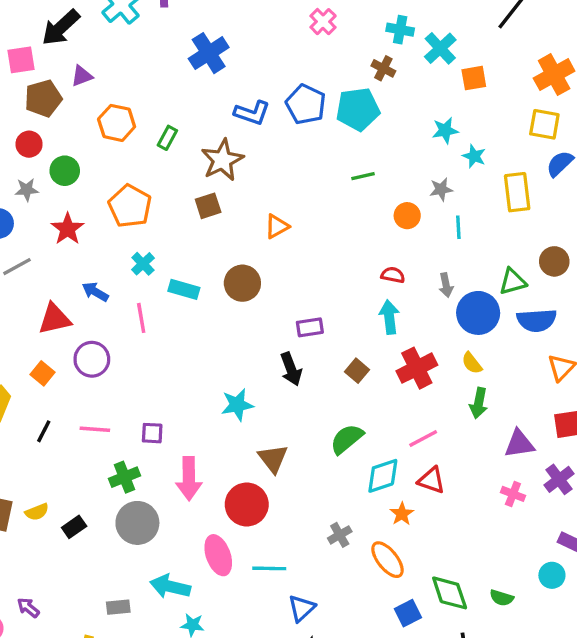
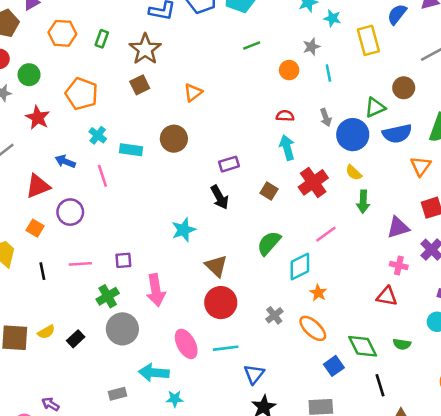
black line: (44, 431) -> (42, 271), turned -30
red triangle: (432, 480) -> (387, 296), moved
red circle: (247, 504) -> (221, 303), moved

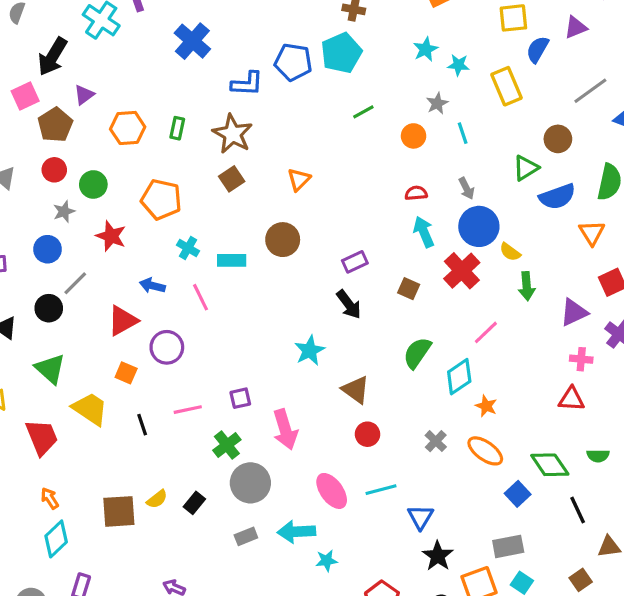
blue circle: (353, 135) -> (479, 226), moved
red circle: (221, 303) -> (367, 434), size x0.6
gray rectangle: (117, 394) -> (246, 536), moved

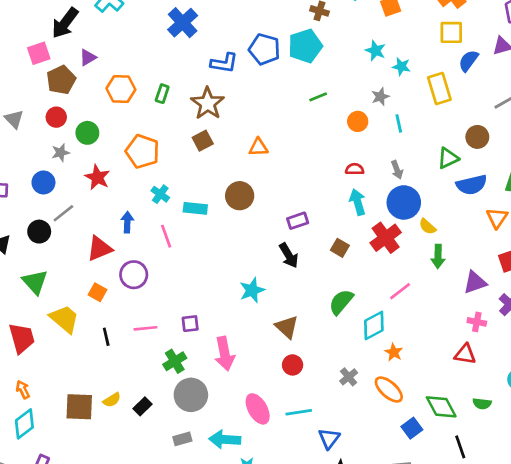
cyan star: (426, 49) -> (375, 51), turned -30
orange triangle: (299, 179) -> (258, 147), turned 36
blue arrow: (152, 286) -> (127, 222), turned 72

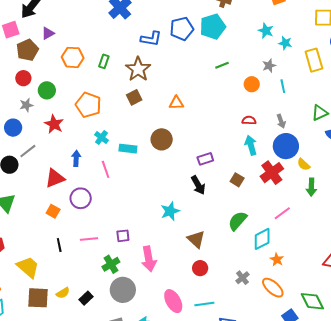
blue pentagon: (264, 49) -> (182, 29), turned -30
yellow trapezoid: (64, 319) -> (28, 267), moved

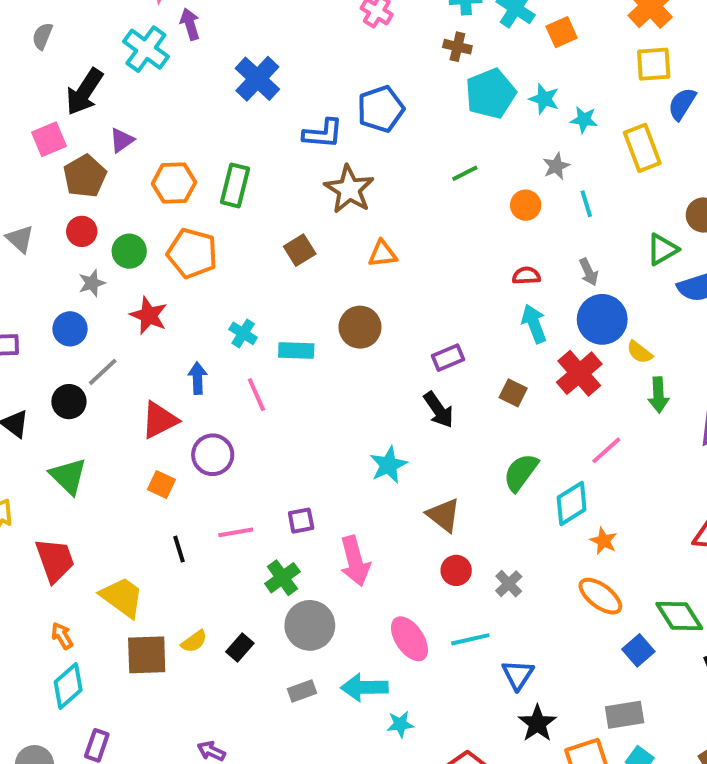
cyan pentagon: (213, 27) -> (491, 94), moved
green rectangle: (104, 61) -> (235, 185), size x1.5
brown star: (138, 69) -> (349, 189), moved
orange pentagon: (88, 105) -> (192, 253), moved
gray cross: (242, 278) -> (509, 584), moved

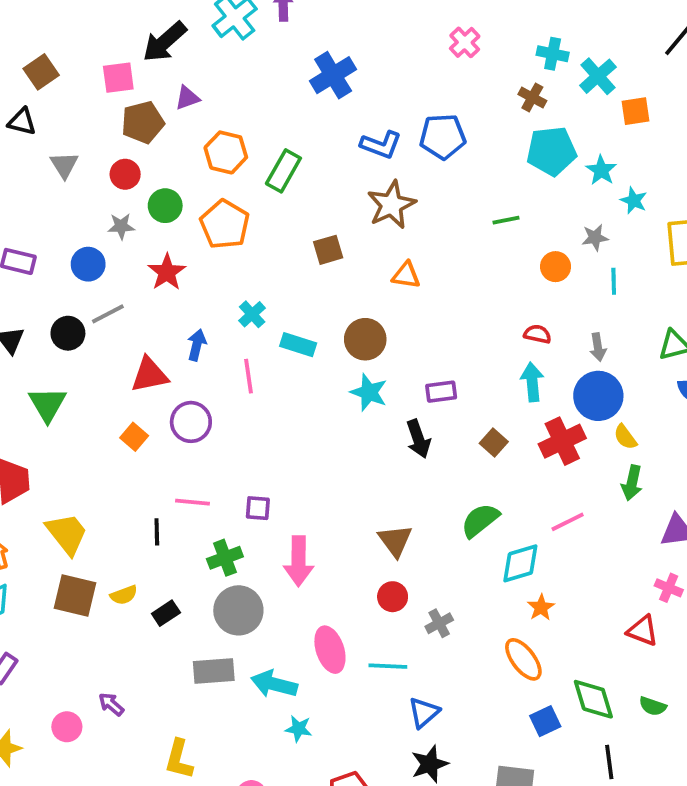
cyan star: (388, 465) -> (369, 392), moved, turned 30
black line: (179, 549) -> (157, 532), moved
gray rectangle: (302, 691) -> (214, 671), size x1.5

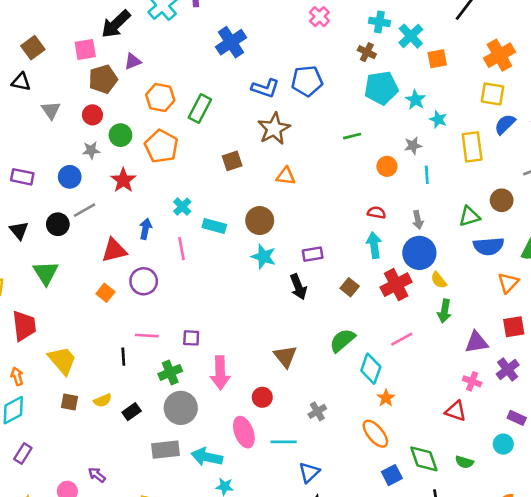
cyan diamond: (520, 563) -> (371, 369), turned -52
brown square: (75, 595) -> (69, 402), size x0.6
red circle: (393, 597) -> (262, 397), moved

